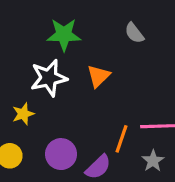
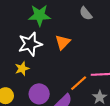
yellow star: (23, 114) -> (22, 69), moved
orange line: (121, 139) -> (79, 83), turned 30

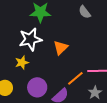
orange triangle: (63, 42) -> (61, 48), moved

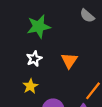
white star: (30, 39) -> (34, 59), size x0.6

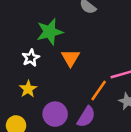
green star: (39, 27) -> (50, 32), moved

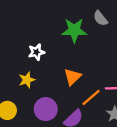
green star: (50, 32) -> (74, 30), moved
orange triangle: (70, 58) -> (72, 77), moved

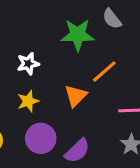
yellow star: (27, 80) -> (28, 101), moved
orange line: (91, 98) -> (104, 72), moved

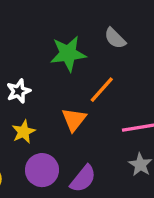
gray semicircle: (112, 19) -> (115, 38), moved

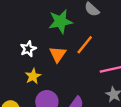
orange triangle: (74, 120) -> (58, 54), moved

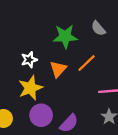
yellow star: (33, 76) -> (30, 88), size x1.5

